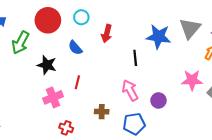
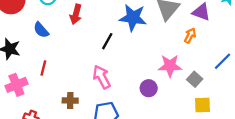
black line: (135, 58) -> (107, 41), turned 35
purple circle: (158, 100) -> (149, 88), moved

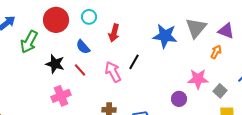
black line: (107, 41) -> (134, 62), moved
red line: (43, 68) -> (80, 70), moved, turned -56
pink arrow: (102, 77) -> (113, 72), moved

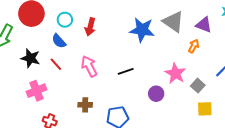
cyan circle: (89, 17) -> (65, 20), moved
gray triangle: (196, 28) -> (173, 22), turned -35
black line: (134, 62) -> (126, 71), moved, turned 42
pink star: (198, 79) -> (175, 73), turned 30

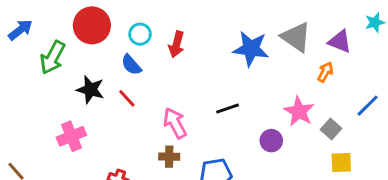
pink arrow: (89, 66) -> (175, 123), moved
pink cross: (36, 91) -> (71, 136), moved

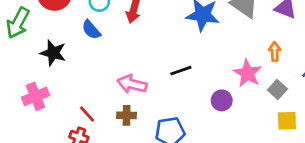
orange arrow: (325, 72) -> (275, 51), moved, turned -30
red line: (127, 98) -> (87, 114), moved
pink arrow: (175, 123) -> (132, 84), turned -48

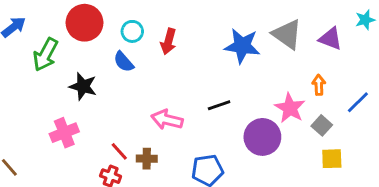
purple circle: (222, 100) -> (262, 137), size x1.6
brown cross: (127, 115) -> (147, 159), moved

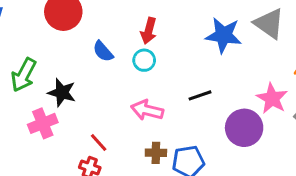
cyan circle: (132, 31) -> (144, 60), moved
green arrow: (45, 55) -> (24, 75), moved
black star: (83, 86) -> (62, 93), moved
brown cross: (147, 159) -> (156, 153), moved

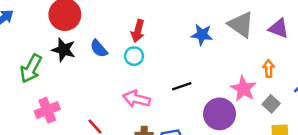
blue star: (224, 35) -> (202, 35), size x0.7
black star: (62, 93) -> (64, 50), moved

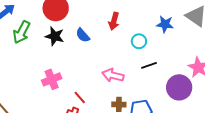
cyan circle: (134, 56) -> (139, 41), moved
green arrow: (31, 69) -> (22, 32), moved
pink cross: (47, 110) -> (52, 79), moved

